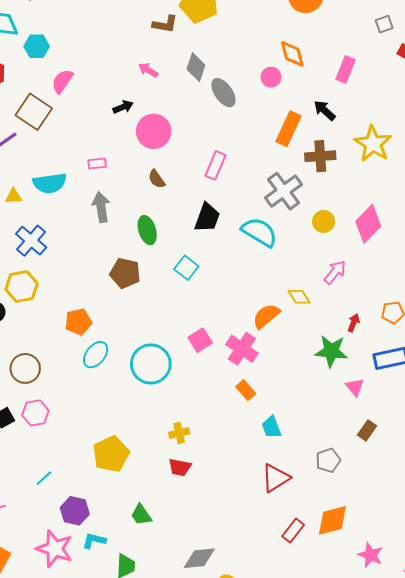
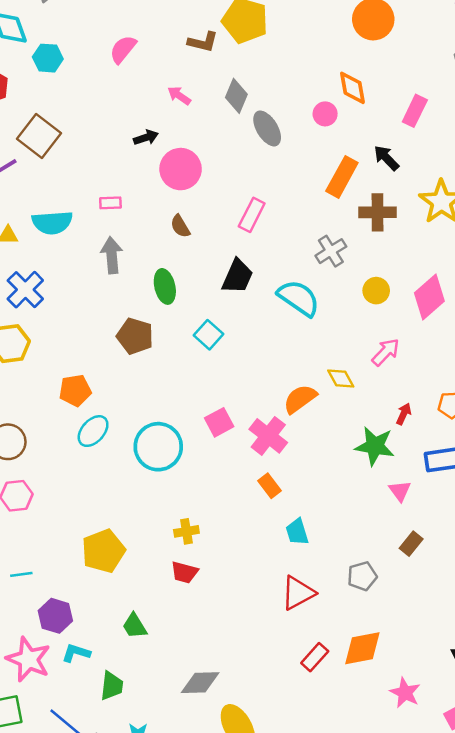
pink semicircle: (62, 81) -> (123, 49), moved
gray cross: (284, 191) -> (331, 251), size x0.7
cyan line: (44, 478) -> (21, 574), turned 30

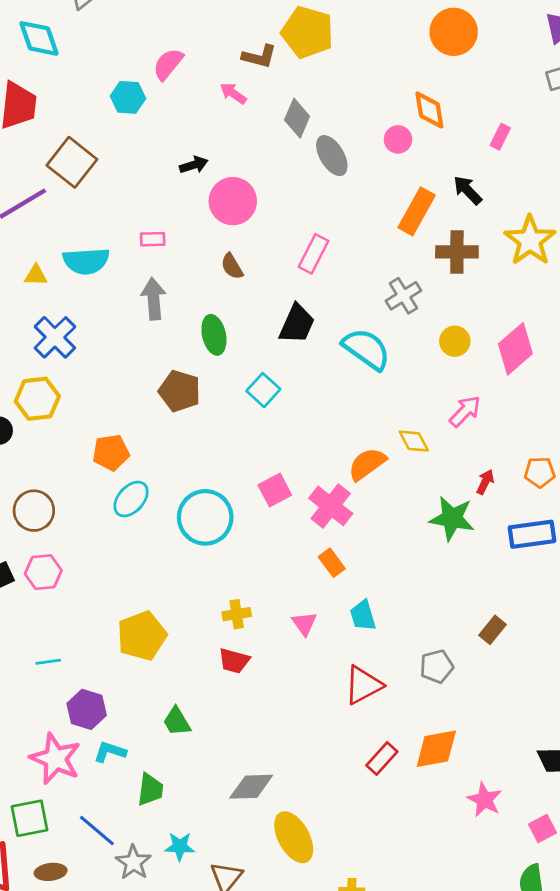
cyan hexagon: (48, 58) -> (128, 97), moved
pink arrow: (179, 96) -> (233, 93), moved
pink rectangle: (415, 111) -> (500, 137), size x0.7
pink triangle: (400, 491) -> (304, 624), moved

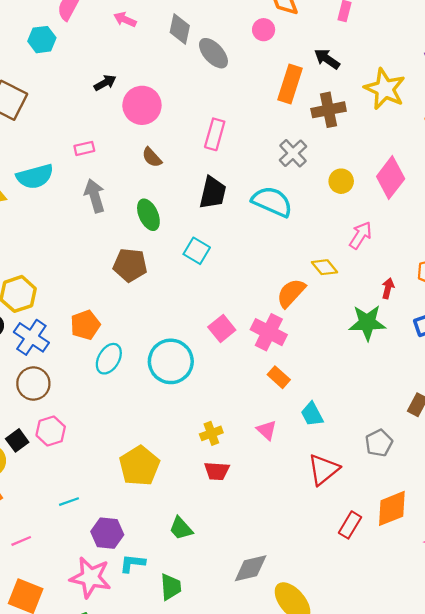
blue cross: (55, 337) -> (31, 337), moved

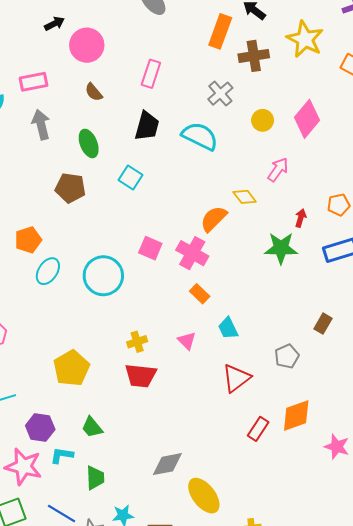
pink rectangle: (84, 148) -> (34, 82), size x1.5
pink square: (222, 328) -> (150, 248), turned -30
red trapezoid: (217, 471) -> (141, 376), size x1.4
green trapezoid: (181, 528) -> (92, 427), moved

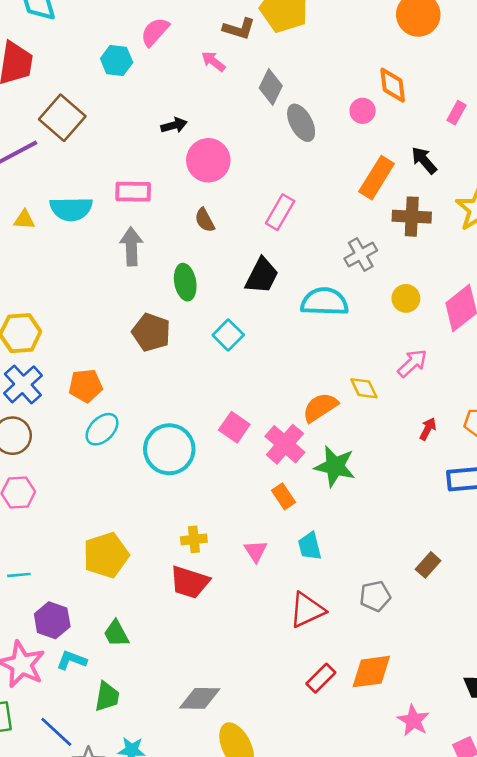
cyan semicircle: (200, 136) -> (324, 302), turned -36
green star: (281, 248) -> (335, 466), moved

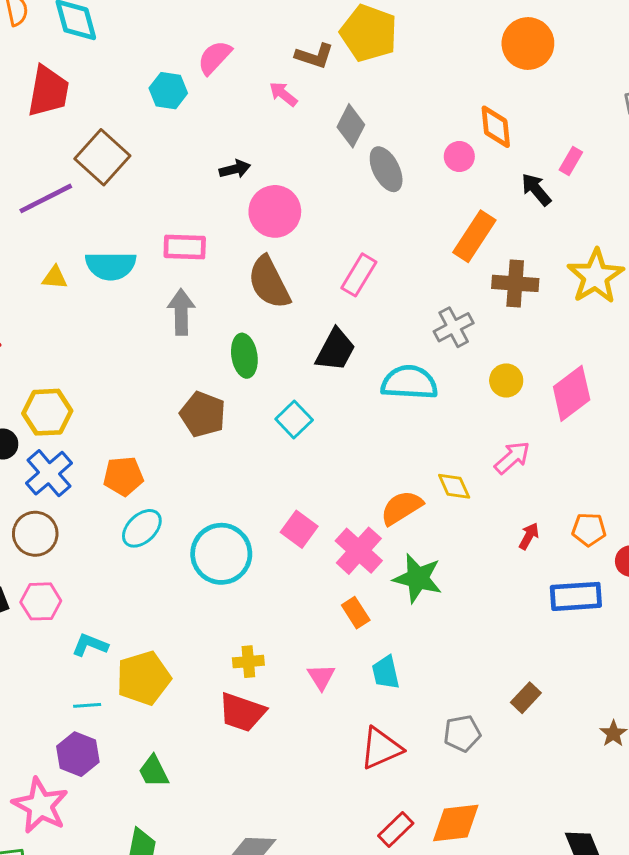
black arrow: (424, 160) -> (536, 189), moved
brown semicircle: (205, 220) -> (269, 282), size x1.8
cyan line: (19, 575) -> (87, 705), moved
cyan L-shape: (72, 660) -> (90, 645), moved

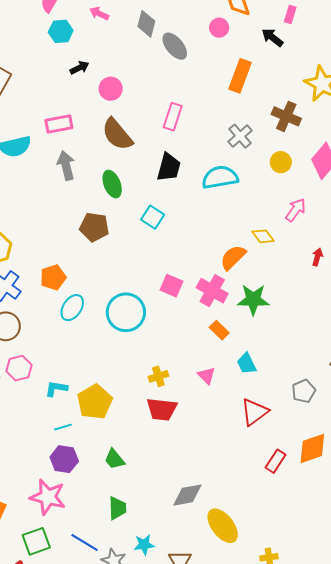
cyan hexagon: (168, 91) -> (61, 31), moved
pink circle: (275, 211) -> (111, 89), size x0.7
brown cross: (515, 283) -> (286, 116), moved, turned 32

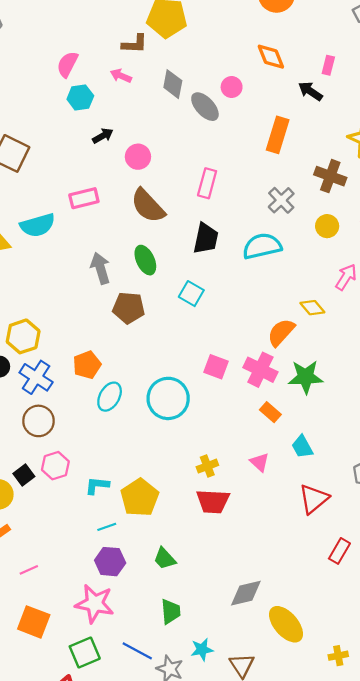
pink circle: (219, 28) -> (232, 87), moved
gray arrow: (66, 166) -> (100, 268), moved

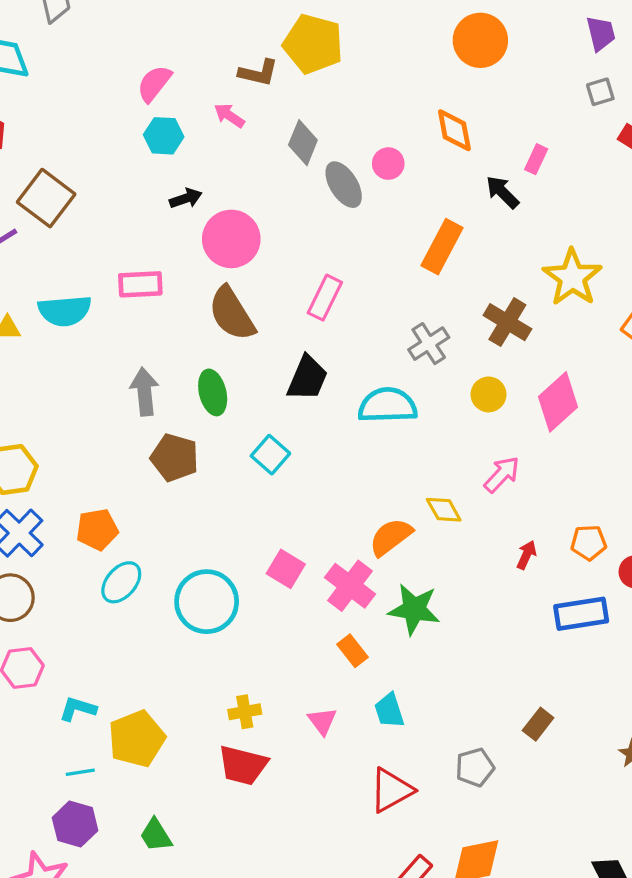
pink circle: (138, 157) -> (231, 239), size x1.5

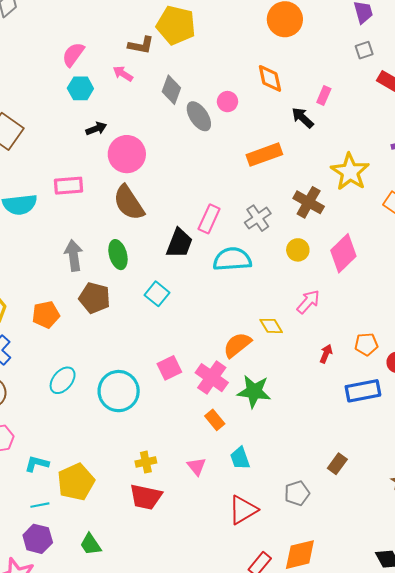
orange rectangle: (442, 247) -> (264, 155), turned 44
pink rectangle: (325, 298) -> (209, 219), moved
orange pentagon: (97, 529) -> (46, 315), moved
pink square: (286, 569) -> (169, 368), turned 35

